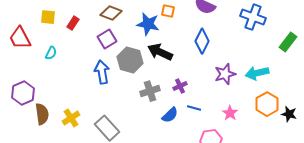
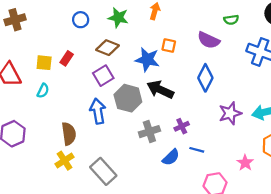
yellow square: (48, 17) -> (44, 63), moved
pink star: (230, 113) -> (245, 163), moved
brown semicircle: (42, 114) -> (69, 134), moved

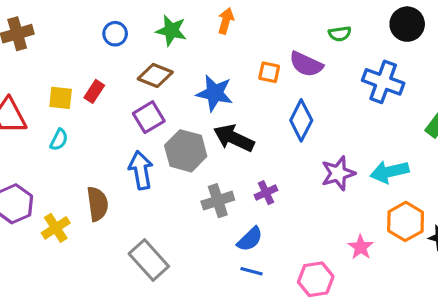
orange square: (169, 46) -> (269, 72), moved
blue line: (197, 150) -> (251, 271), moved
yellow cross: (64, 161) -> (56, 228), moved

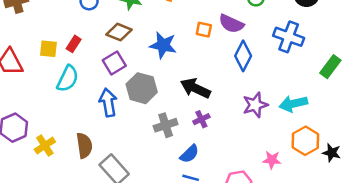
blue diamond: (301, 120) -> (243, 56), moved
black arrow: (234, 138) -> (195, 88), moved
cyan semicircle: (59, 140) -> (68, 79), moved, size x1.6
brown semicircle: (97, 204) -> (84, 146), moved
pink star: (361, 247) -> (272, 160), turned -30

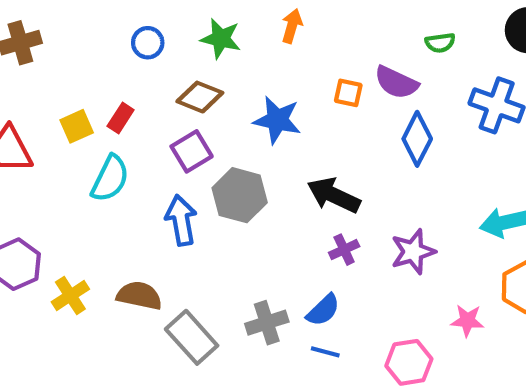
yellow square: (48, 49) -> (77, 126), turned -30
purple star: (255, 105) -> (413, 252), moved
gray cross: (166, 125) -> (267, 323), moved
brown semicircle: (84, 146) -> (139, 296), turned -70

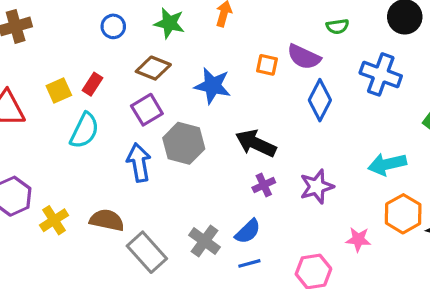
gray cross: (267, 323) -> (205, 241), turned -36
blue line: (325, 352) -> (249, 263), turned -30

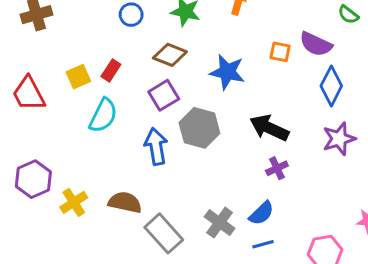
green semicircle: (337, 26) -> (348, 15), turned 45
purple star: (317, 187) -> (339, 139), moved

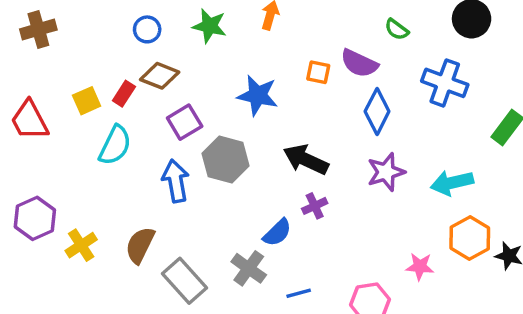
brown diamond: (170, 55) -> (160, 76), moved
brown semicircle: (125, 202) -> (140, 245), turned -76
blue semicircle: (261, 213) -> (277, 233), moved

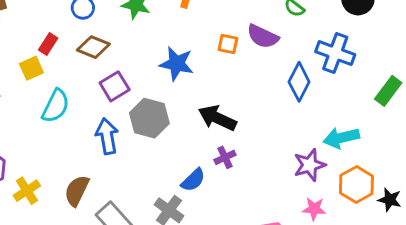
red rectangle: (124, 94) -> (48, 44), moved
blue diamond: (377, 111) -> (299, 82), moved
purple star: (386, 172) -> (310, 165), moved

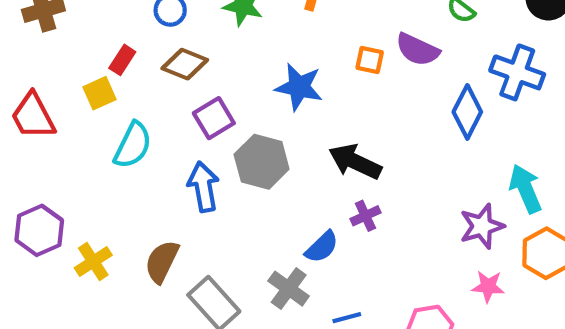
cyan arrow: (341, 138) -> (526, 189), turned 80

